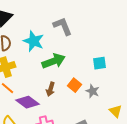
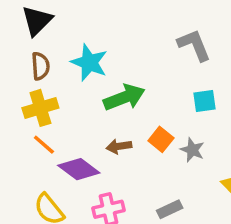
gray L-shape: (63, 26) -> (194, 45), moved
brown arrow: (51, 89) -> (119, 146), turned 64

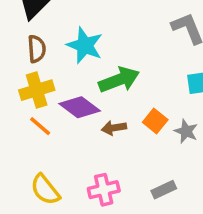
purple diamond: (79, 169) -> (80, 107), moved

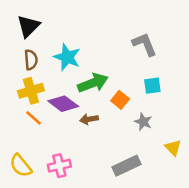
orange square: (155, 121) -> (120, 100), moved
yellow semicircle: (45, 190) -> (21, 166), moved
pink cross: (104, 190) -> (59, 166), moved
gray rectangle: (164, 190) -> (127, 166), size x1.5

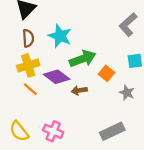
gray L-shape: (145, 44) -> (128, 25), turned -110
pink cross: (59, 166) -> (53, 131), turned 36

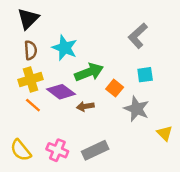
gray star: (127, 93) -> (137, 109), size x1.5
gray rectangle: (112, 131) -> (95, 150), moved

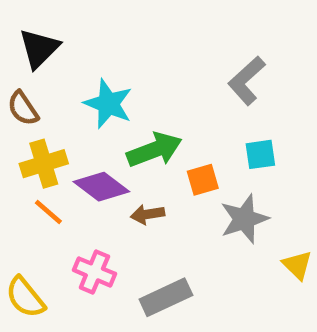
brown semicircle: (30, 50) -> (23, 108), moved, turned 150
orange square: (115, 88) -> (203, 180), turned 35
gray star: (137, 109) -> (244, 219), turned 30
pink cross: (57, 150) -> (94, 272), moved

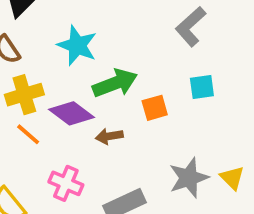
gray star: (244, 219) -> (189, 178), moved

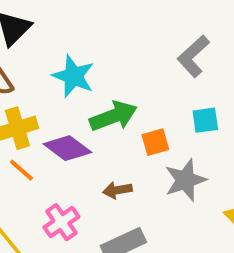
brown arrow: (109, 136) -> (117, 190), moved
gray star: (189, 178) -> (185, 180), moved
pink cross: (66, 183) -> (61, 222), turned 32

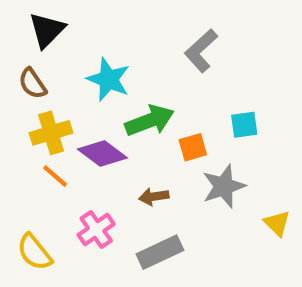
gray L-shape: (193, 56) -> (201, 51), moved

